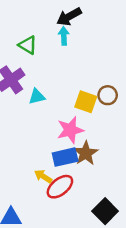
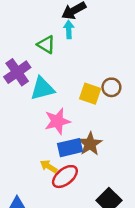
green triangle: (28, 45) -> (46, 45), moved
cyan triangle: (37, 97) -> (42, 89), size x1.5
pink star: (70, 130) -> (57, 121), moved

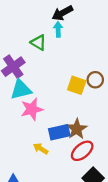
cyan triangle: (42, 89) -> (21, 90), moved
pink star: (57, 121) -> (32, 109), moved
red ellipse: (65, 177) -> (82, 151), moved

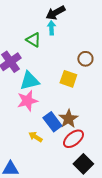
brown circle: (95, 80) -> (85, 59), moved
cyan triangle: (21, 90) -> (29, 81), moved
blue rectangle: (59, 132) -> (52, 122), turned 66

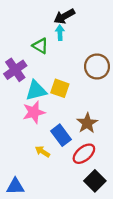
brown circle: (85, 59) -> (97, 66), size x1.5
yellow square: (68, 79) -> (60, 88), moved
brown star: (68, 119) -> (87, 123), moved

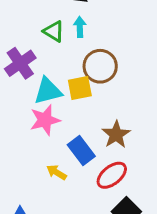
cyan arrow: (60, 33) -> (80, 27), moved
brown circle: (97, 66) -> (100, 66), moved
yellow square: (60, 88) -> (80, 88), turned -30

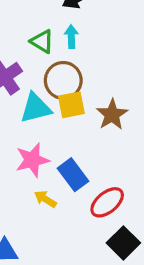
brown circle: (100, 66) -> (63, 80), moved
pink star: (45, 120) -> (32, 160), moved
brown star: (116, 135) -> (112, 115), moved

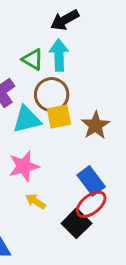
cyan arrow: (71, 37) -> (59, 55), size x1.5
blue rectangle: (73, 175) -> (91, 181), moved
black square: (123, 243) -> (76, 223), moved

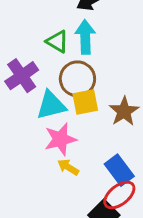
pink star: (24, 166) -> (60, 139), moved
yellow arrow: (36, 201) -> (68, 167), moved

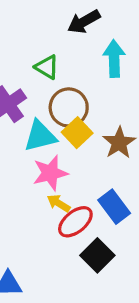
cyan arrow: (85, 37) -> (114, 59), moved
yellow square: (85, 102) -> (77, 133), turned -32
red ellipse: (119, 195) -> (75, 222), moved

